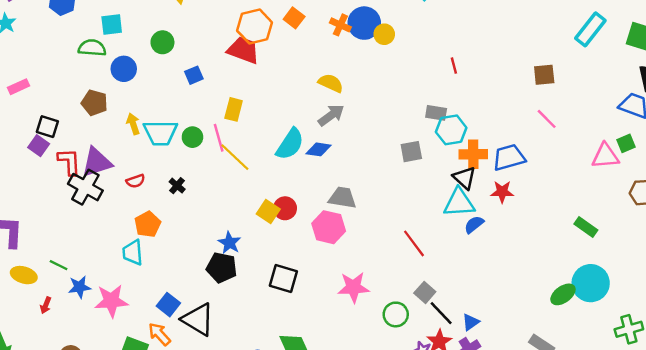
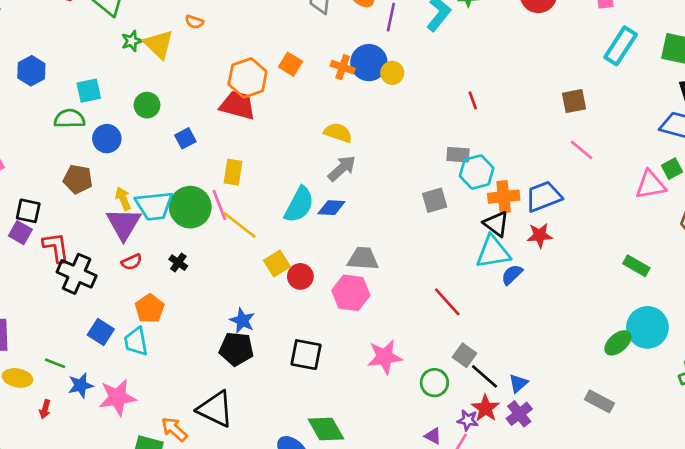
green circle: (192, 137) -> (190, 207), size x1.8
purple triangle: (97, 162) -> (124, 224), moved, turned -36
yellow square: (268, 211) -> (277, 263), moved, turned 30
blue square: (168, 305) -> (101, 332), moved

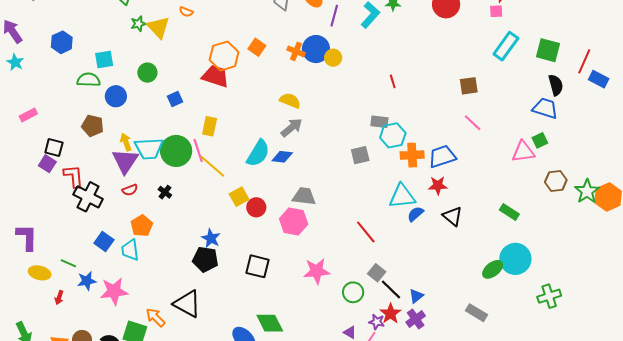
black triangle: (496, 224) -> (452, 216), moved

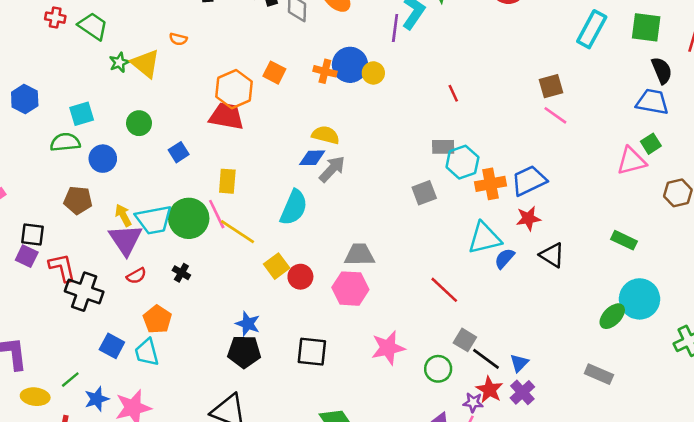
purple line: (334, 16) -> (395, 28), moved
pink line: (473, 123) -> (555, 115), moved
blue diamond: (282, 157) -> (312, 158), moved
green line: (68, 263) -> (70, 380), turned -56

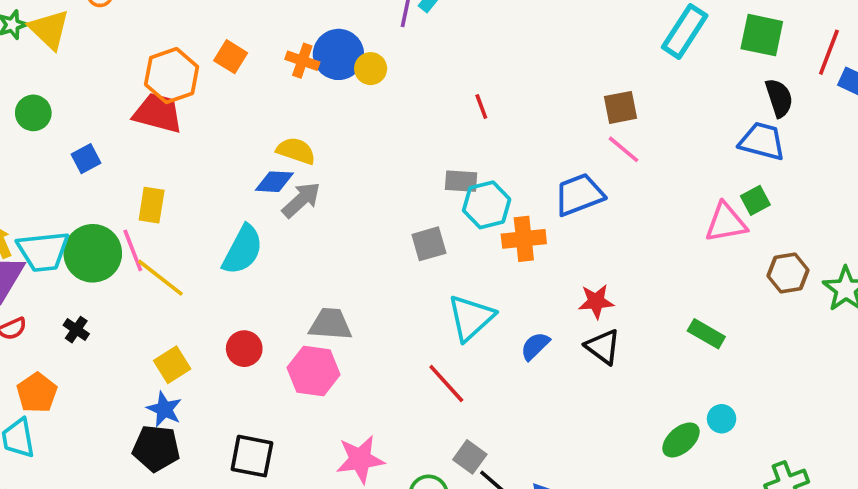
blue trapezoid: (529, 181) -> (579, 195), moved
red star: (528, 218) -> (596, 301), moved
cyan triangle: (484, 238) -> (471, 318), moved, turned -33
yellow square: (277, 266) -> (172, 365), moved
cyan circle: (640, 299) -> (722, 419), size x0.5

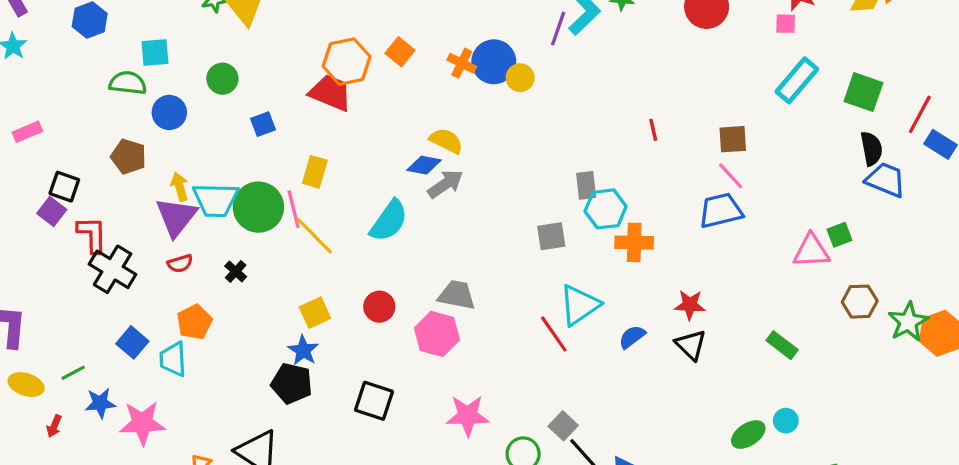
red line: (481, 106) -> (653, 130), moved
blue trapezoid: (762, 141) -> (886, 180), moved
gray rectangle: (461, 181) -> (586, 185), turned 72
blue trapezoid: (579, 195) -> (721, 211), moved
red line: (446, 384) -> (554, 334), moved

